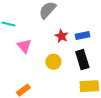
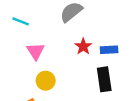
yellow circle: (53, 62) -> (46, 81), moved

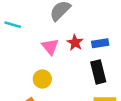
pink triangle: (36, 51) -> (50, 47), moved

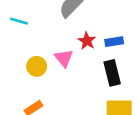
pink triangle: (50, 47) -> (64, 58), moved
yellow circle: (42, 79) -> (37, 66), moved

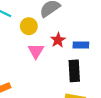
yellow circle: (37, 66) -> (29, 26), moved

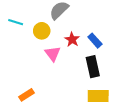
blue rectangle: (81, 45) -> (95, 41), turned 56

